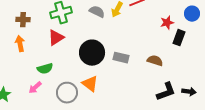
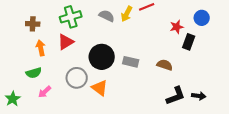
orange arrow: (20, 44) -> (41, 48), moved
green semicircle: (45, 69) -> (34, 73), moved
gray circle: (67, 93) -> (77, 78), moved

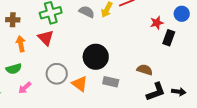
red triangle: (66, 42) -> (46, 38), turned -42
black circle: (102, 57) -> (96, 57), moved
gray rectangle: (131, 62) -> (111, 82), moved
brown semicircle: (165, 65) -> (145, 70), moved

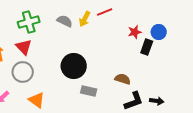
blue circle: (182, 14) -> (159, 32), moved
gray circle: (57, 74) -> (23, 72), moved
orange triangle: (80, 84) -> (37, 100), moved

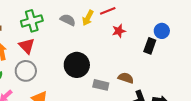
red star: (135, 32) -> (119, 31), moved
gray rectangle: (89, 91) -> (101, 85), moved

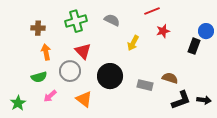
yellow arrow: (88, 18) -> (133, 43), moved
red triangle: (27, 46) -> (83, 51), moved
black circle: (77, 65) -> (110, 76), moved

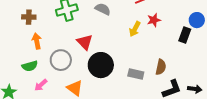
yellow arrow: (133, 43) -> (135, 29), moved
red triangle: (83, 51) -> (85, 42), moved
brown semicircle: (170, 78) -> (161, 67), turned 84

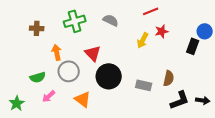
orange arrow: (37, 41) -> (57, 52), moved

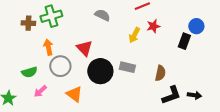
green cross: (75, 21) -> (51, 16), moved
gray rectangle: (144, 85) -> (127, 67), moved

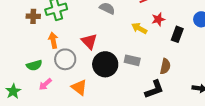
yellow arrow: (134, 35) -> (139, 28), turned 91
black rectangle: (184, 41) -> (177, 34), moved
black L-shape: (171, 95) -> (154, 89), moved

